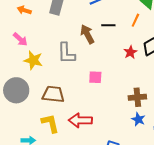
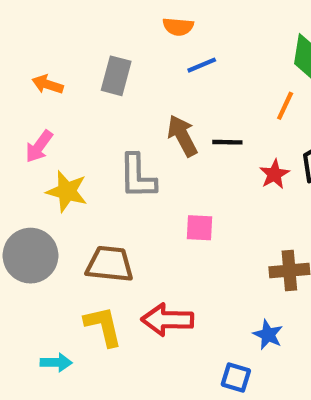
black line: (108, 25) -> (227, 142), moved
pink arrow: (20, 39) -> (39, 146), turned 84
blue star: (138, 119) -> (268, 335), moved

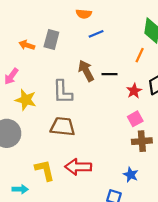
orange arrow: (48, 84) -> (27, 45), moved
pink square: (200, 228) -> (135, 119), moved, turned -32
brown trapezoid: (110, 264) -> (63, 127), moved

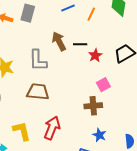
orange line: (140, 55) -> (91, 14), moved
red star: (134, 91) -> (95, 55), moved
brown cross: (142, 141) -> (93, 106), moved
red arrow: (78, 167) -> (52, 128), turned 110

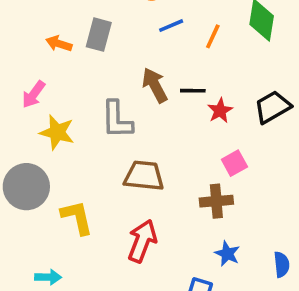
brown trapezoid: (38, 92) -> (144, 176), moved
yellow L-shape: (22, 131) -> (77, 217), moved

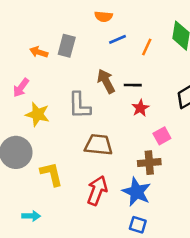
red star: (220, 111) -> (140, 108), moved
blue star: (227, 254) -> (137, 192), moved, size x1.6

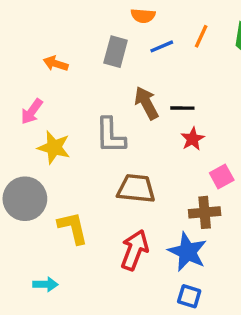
gray rectangle: (67, 46) -> (116, 52), moved
orange line: (147, 47) -> (201, 36), moved

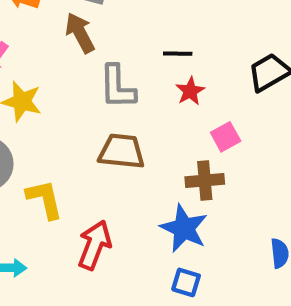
brown arrow: (146, 103) -> (80, 33), moved
gray L-shape: (110, 135) -> (117, 87), moved
red arrow: (134, 250) -> (94, 245), moved

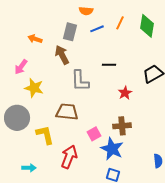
red star: (190, 91) -> (125, 93), moved
pink square: (226, 137) -> (94, 134), moved
brown trapezoid: (122, 151) -> (67, 112), moved

